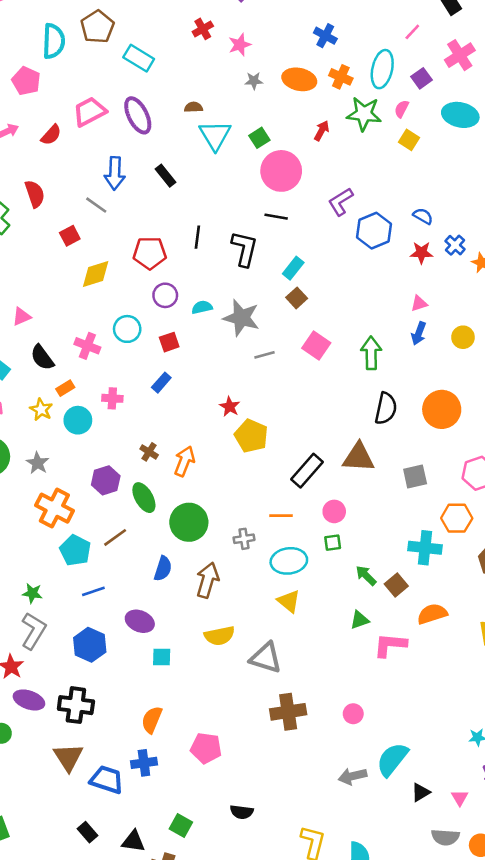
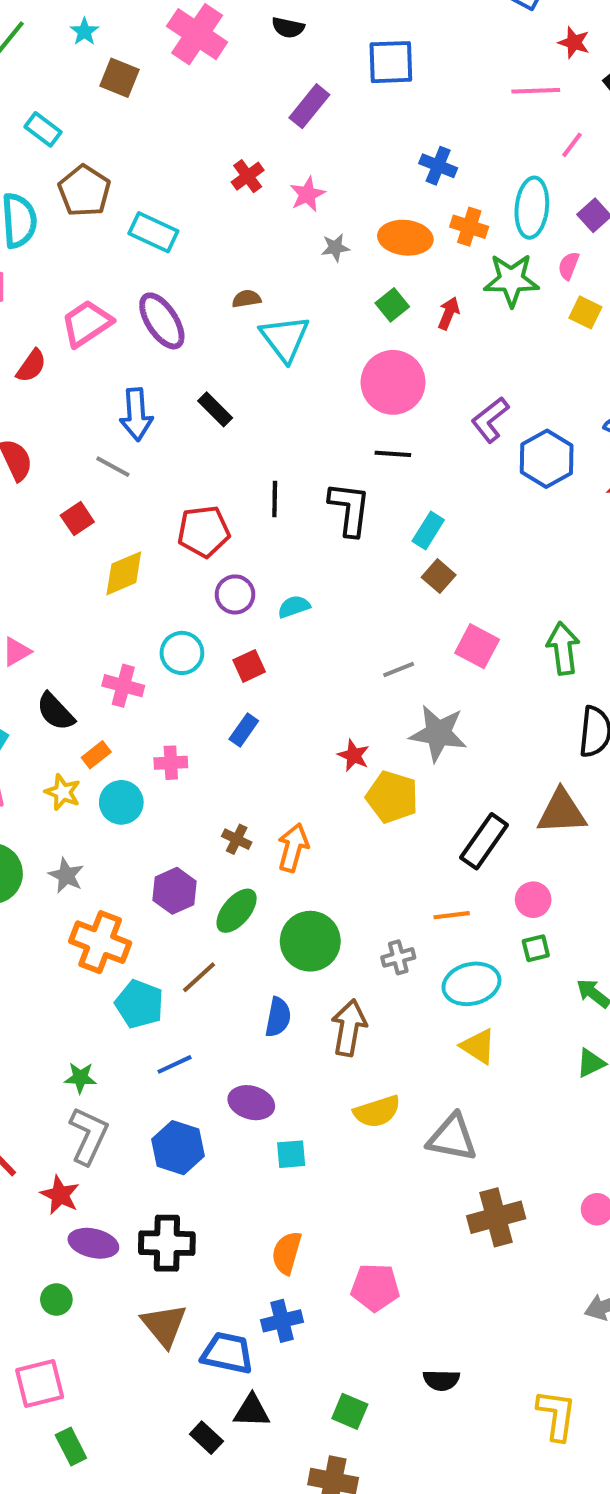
green square: (259, 138) -> (392, 305), moved
gray star: (241, 318) -> (438, 733), moved
green ellipse: (144, 498) -> (237, 911), turned 76
black triangle: (133, 841) -> (252, 1411), moved

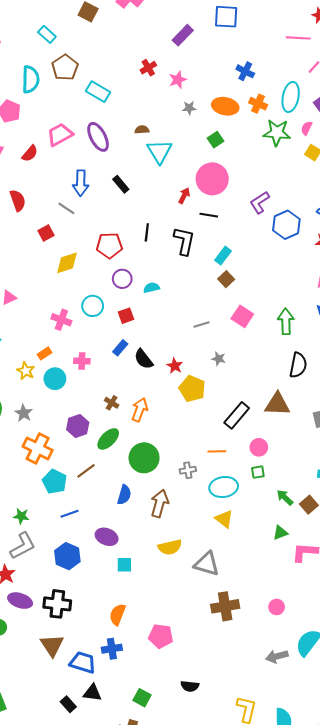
red arrow: (449, 313) -> (184, 196), moved
black semicircle: (55, 712) -> (143, 359), moved
gray star: (438, 733) -> (219, 359), size x0.5
gray L-shape: (88, 1136) -> (23, 546), turned 32

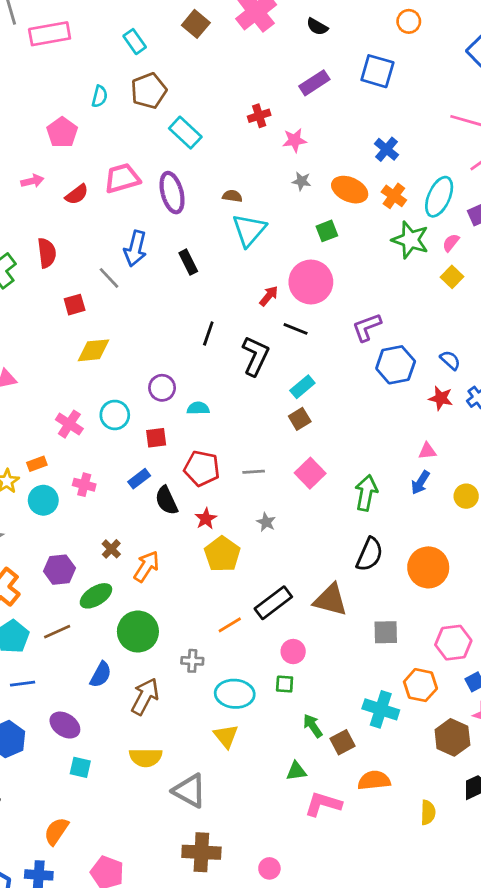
cyan semicircle: (31, 79) -> (100, 96), size x0.6
red pentagon: (109, 245) -> (202, 468), moved
orange line: (217, 451) -> (230, 625), moved, turned -42

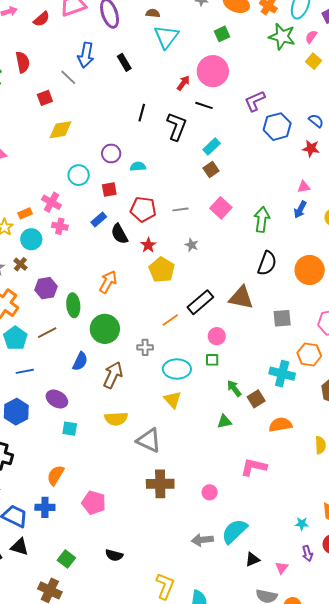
pink cross: (69, 424) -> (51, 202), moved
brown cross: (111, 549) -> (20, 264), moved
green ellipse: (96, 596) -> (73, 305), turned -60
pink L-shape: (323, 804) -> (254, 467), moved

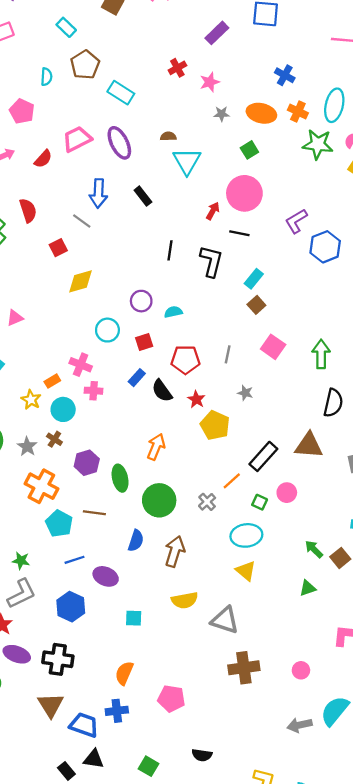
gray line: (180, 209) -> (228, 354), turned -63
brown line: (47, 333) -> (94, 513), turned 42
gray cross: (145, 347) -> (207, 502), moved, turned -35
green square: (212, 360) -> (260, 502), moved, turned 32
purple ellipse: (57, 399) -> (106, 576), moved

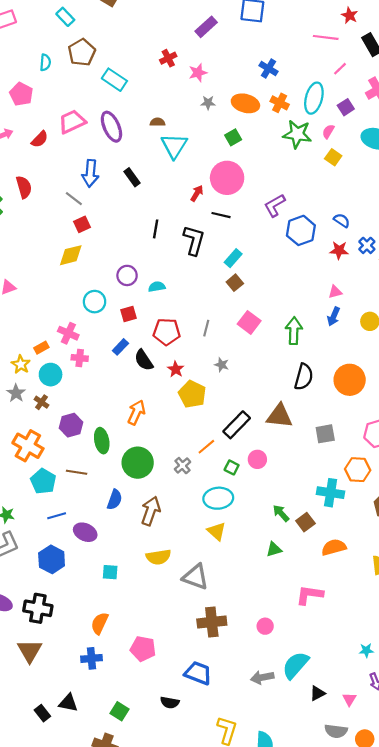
red square: (58, 248) -> (82, 224), moved
gray star: (27, 447) -> (16, 393), moved
blue trapezoid: (84, 725) -> (198, 673), moved

